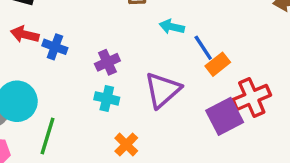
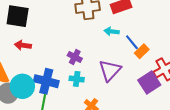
blue cross: (55, 47) -> (46, 81), moved, size x1.6
purple cross: (107, 62) -> (75, 57), turned -32

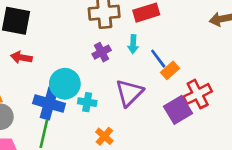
cyan arrow: (112, 31) -> (133, 44), turned -96
purple cross: (75, 57) -> (102, 52), moved, turned 32
cyan circle: (22, 86) -> (65, 84), moved

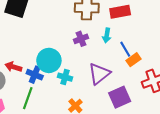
red arrow: (21, 58) -> (13, 67), moved
blue cross: (49, 104) -> (35, 75), size x0.7
purple square: (178, 110) -> (120, 97), moved

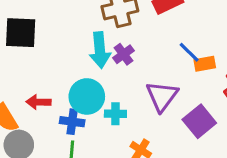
cyan arrow: (107, 35) -> (100, 50), moved, size x1.6
orange rectangle: (133, 60) -> (205, 64), turned 40
red arrow: (13, 67) -> (39, 102), moved

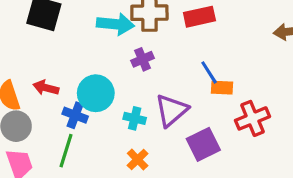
cyan arrow: (100, 50) -> (115, 24), moved, turned -92
cyan cross: (115, 114) -> (135, 118), moved

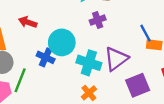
red arrow: (46, 88) -> (28, 22), moved
cyan cross: (135, 118) -> (89, 63), size x1.5
green line: (66, 151) -> (20, 80), moved

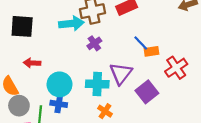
cyan circle: (62, 42) -> (60, 84), moved
blue cross: (46, 57) -> (59, 104), moved

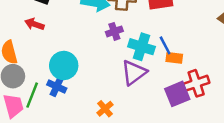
red arrow: (32, 63) -> (34, 24), moved
cyan cross: (97, 84) -> (142, 47), moved
purple square: (147, 92) -> (177, 94), moved

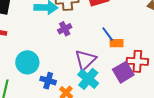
cyan cross: (142, 47) -> (88, 79), moved, turned 30
red cross: (196, 83) -> (137, 61), turned 30
blue cross: (57, 87) -> (48, 81), moved

